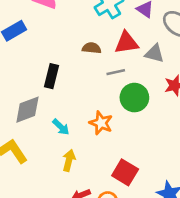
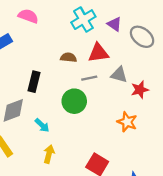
gray triangle: (154, 53) -> (119, 75), moved
green circle: (134, 98) -> (74, 101), moved
orange star: (101, 123) -> (127, 122), moved

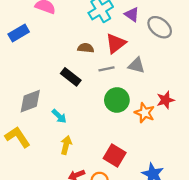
red triangle: (98, 53) -> (116, 43), turned -30
black rectangle: (34, 82) -> (71, 77), moved, turned -66
red star: (140, 90) -> (165, 100), moved
green circle: (74, 101) -> (117, 100), moved

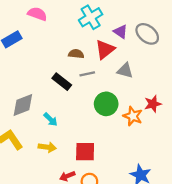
purple triangle: (132, 15) -> (121, 32), moved
gray line: (107, 69) -> (87, 74), moved
yellow arrow: (66, 145) -> (47, 147), moved, turned 84
red square: (115, 155) -> (85, 152), moved, turned -30

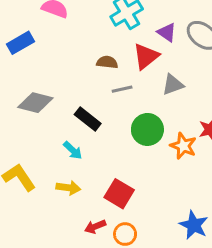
gray triangle: (125, 71) -> (173, 85), turned -35
black rectangle: (62, 82) -> (88, 119), moved
gray diamond: (23, 105) -> (35, 103), moved, turned 35
red square: (85, 152) -> (119, 194), turned 30

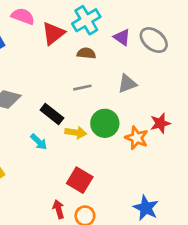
red triangle: (146, 56) -> (53, 33), moved
brown semicircle: (107, 62) -> (86, 53), moved
yellow arrow: (68, 188) -> (76, 133), moved
red arrow: (95, 227) -> (59, 209), turned 96

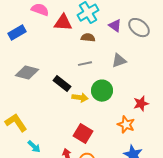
red triangle: (53, 33) -> (63, 23), turned 42
red star: (160, 123) -> (141, 104), moved
orange star: (137, 138) -> (126, 125), moved
cyan arrow: (39, 142) -> (34, 147), moved

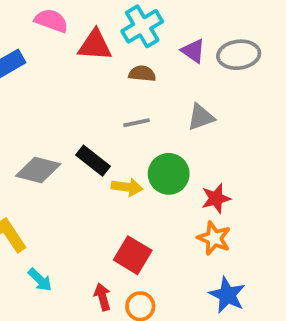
gray ellipse: (139, 28) -> (239, 55), turned -45
gray diamond: (27, 73) -> (38, 170), moved
red star: (141, 104) -> (216, 198), moved

